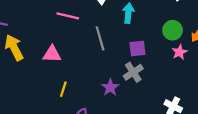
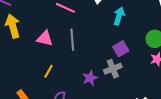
gray line: (100, 38) -> (72, 40), moved
purple square: (137, 49) -> (121, 49), turned -35

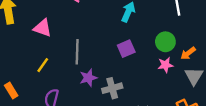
gray line: (72, 40) -> (77, 52), moved
gray cross: (113, 69) -> (112, 88), moved

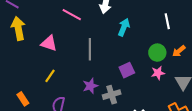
purple square: (126, 49) -> (127, 70), moved
gray line: (77, 52) -> (90, 49), moved
orange arrow: (188, 53) -> (179, 51), moved

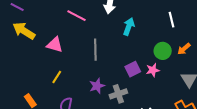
yellow arrow: (18, 28) -> (24, 31), turned -45
pink star: (158, 73) -> (153, 70), moved

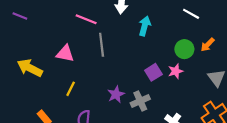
white line: (172, 20) -> (191, 14), turned -42
yellow arrow: (24, 31) -> (30, 68), moved
gray line: (95, 50) -> (102, 45), moved

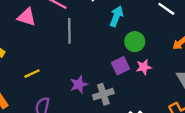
green circle: (184, 49) -> (135, 42), moved
pink triangle: (65, 54) -> (27, 17), moved
yellow line: (71, 89) -> (32, 74), turned 32

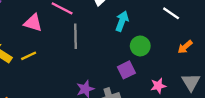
pink star: (144, 67) -> (158, 86), moved
yellow line: (32, 74) -> (29, 56), moved

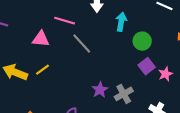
gray line: (76, 36) -> (82, 44), turned -30
purple square: (126, 70) -> (147, 66), moved

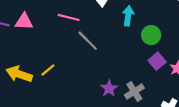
pink triangle: (41, 39) -> (24, 22), moved

